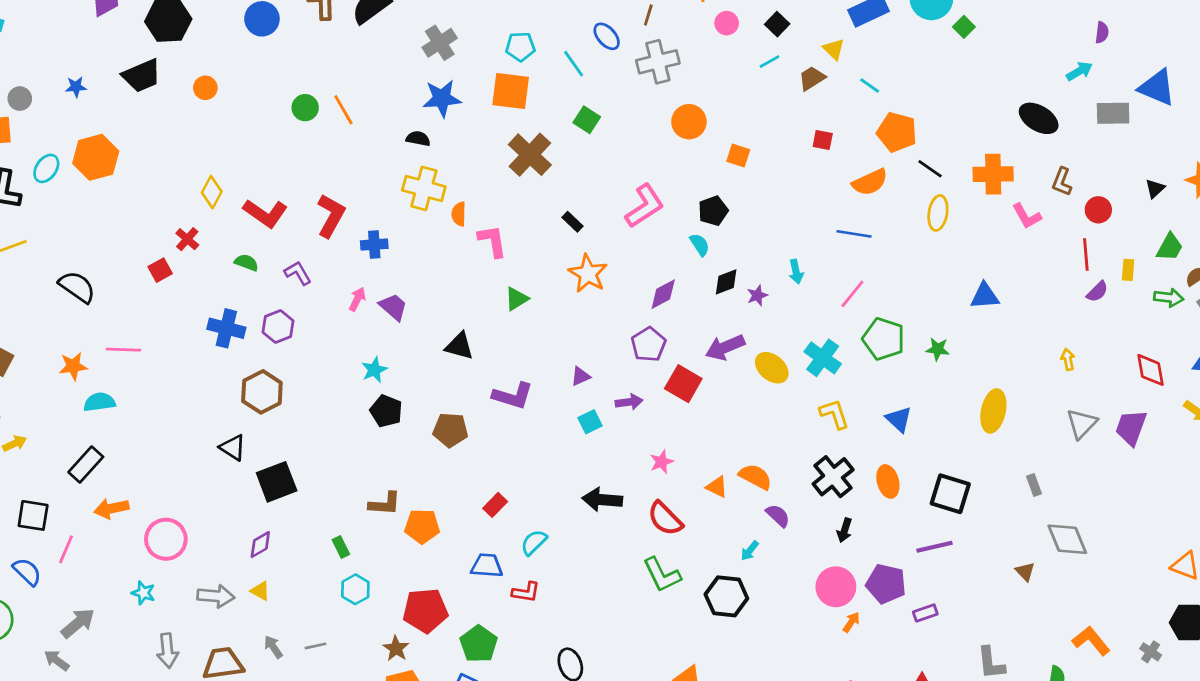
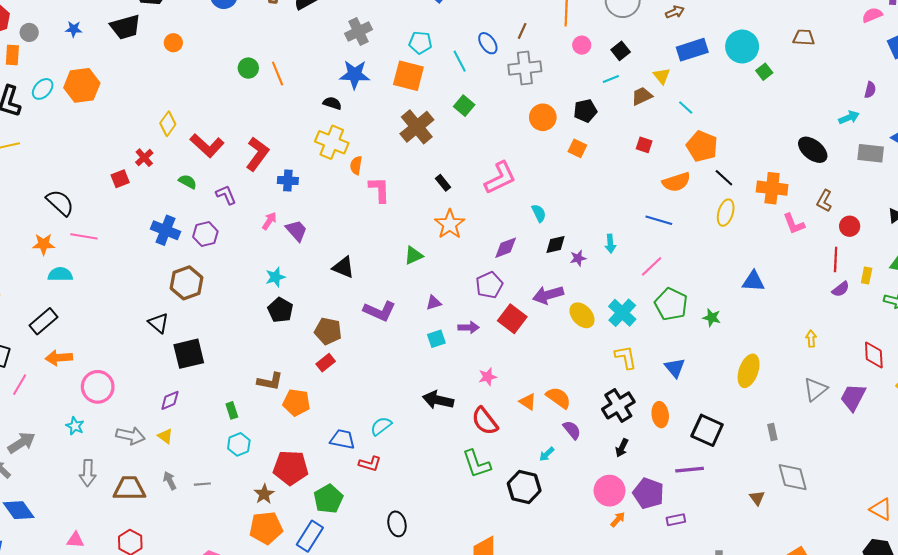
black pentagon: (713, 211) -> (585, 111), moved
black semicircle: (77, 287) -> (60, 203), moved
green triangle: (517, 299) -> (414, 255), moved
red rectangle: (495, 505) -> (326, 363), moved

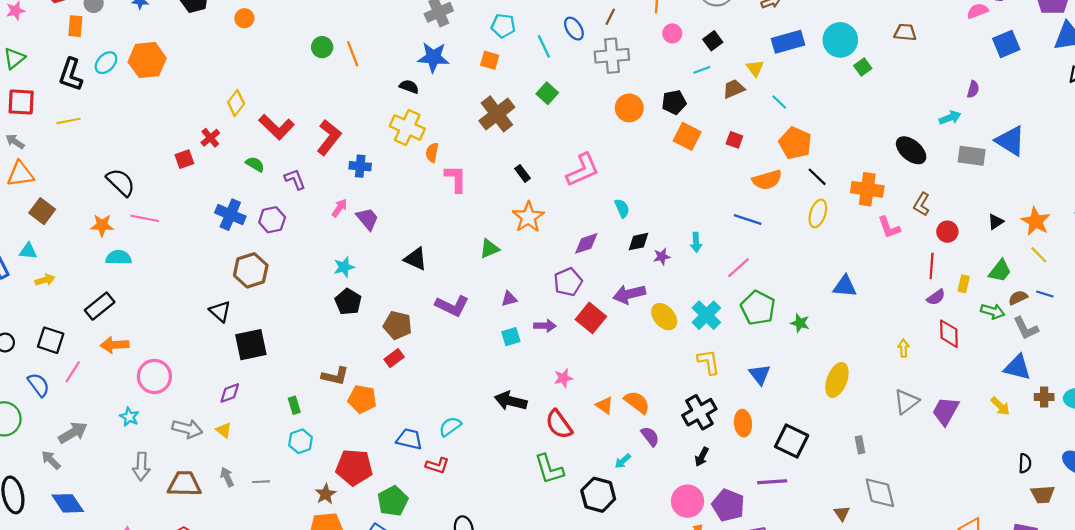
orange square: (408, 76) -> (490, 60), size x0.6
orange square: (577, 148) -> (687, 136), moved, size x1.4
red diamond: (874, 355) -> (949, 334), moved

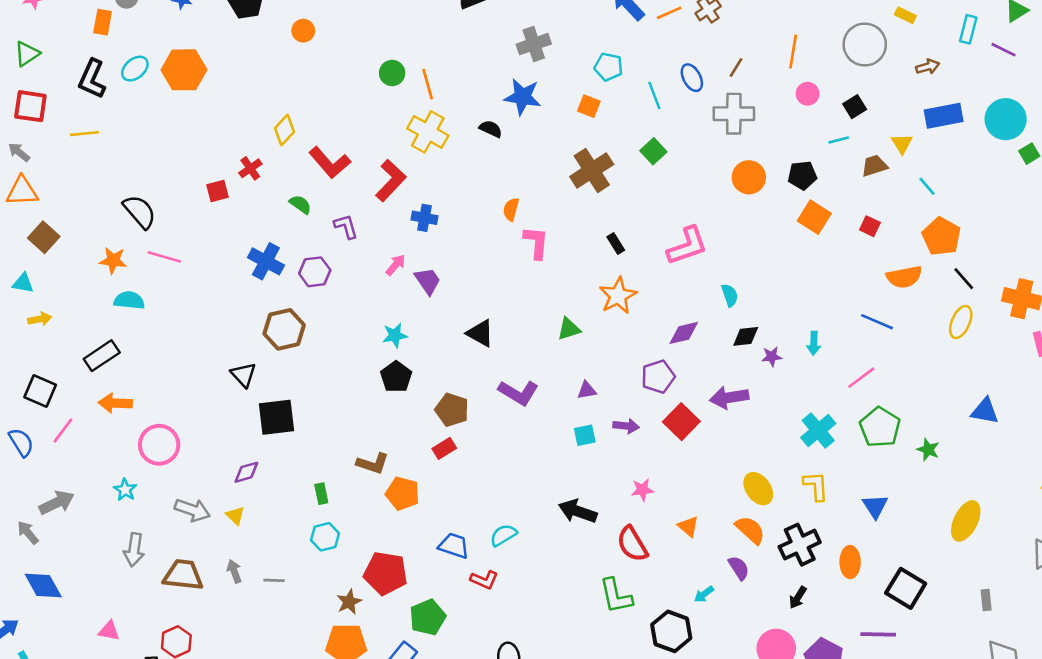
yellow cross: (407, 127) -> (428, 132), moved
yellow ellipse: (664, 317) -> (758, 489), moved
orange semicircle: (637, 402) -> (750, 530), moved

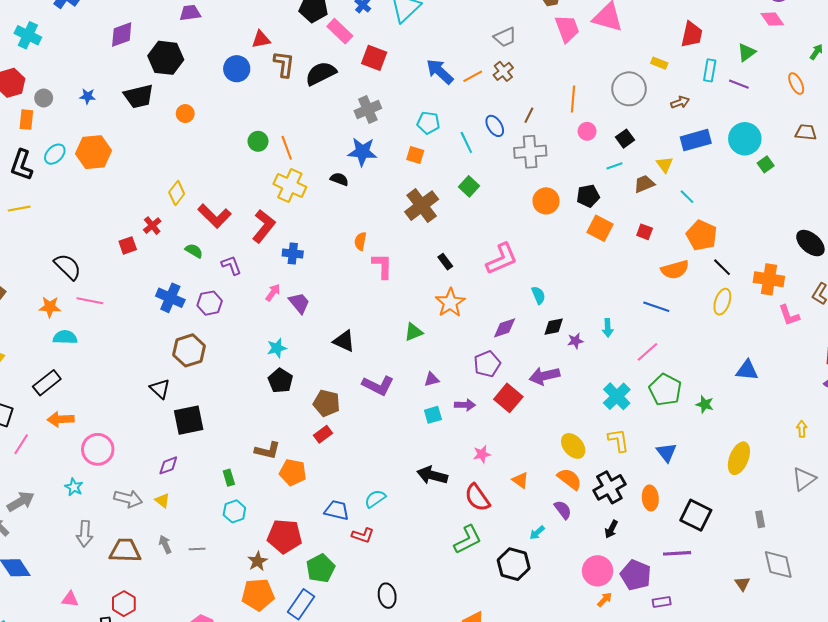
green L-shape: (616, 596) -> (468, 540), turned -100

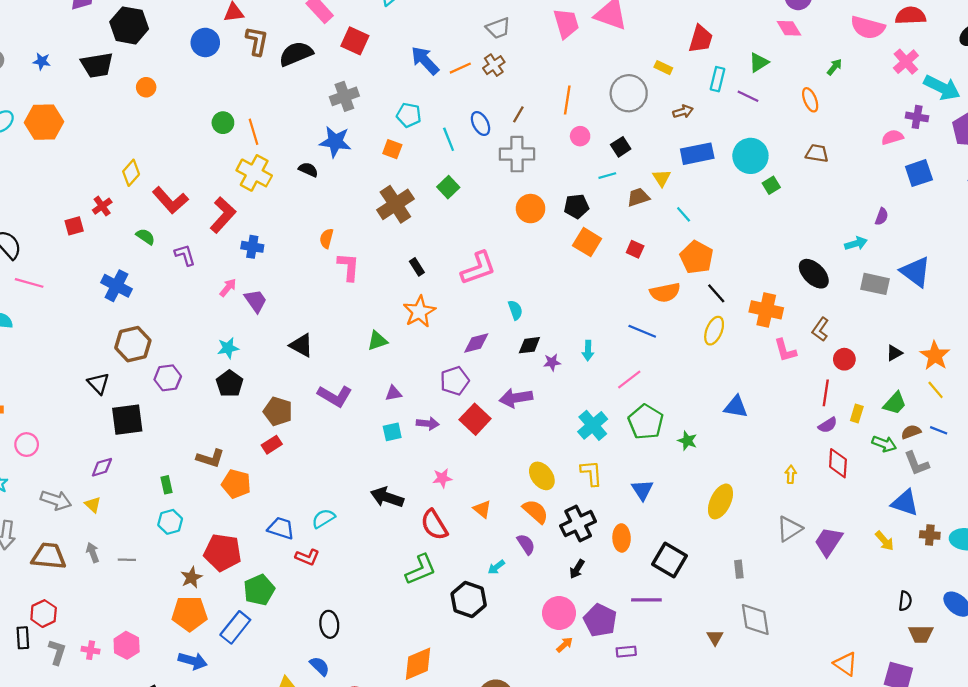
purple hexagon: (210, 303) -> (168, 378), moved
pink circle: (98, 449) -> (27, 445), size x0.7

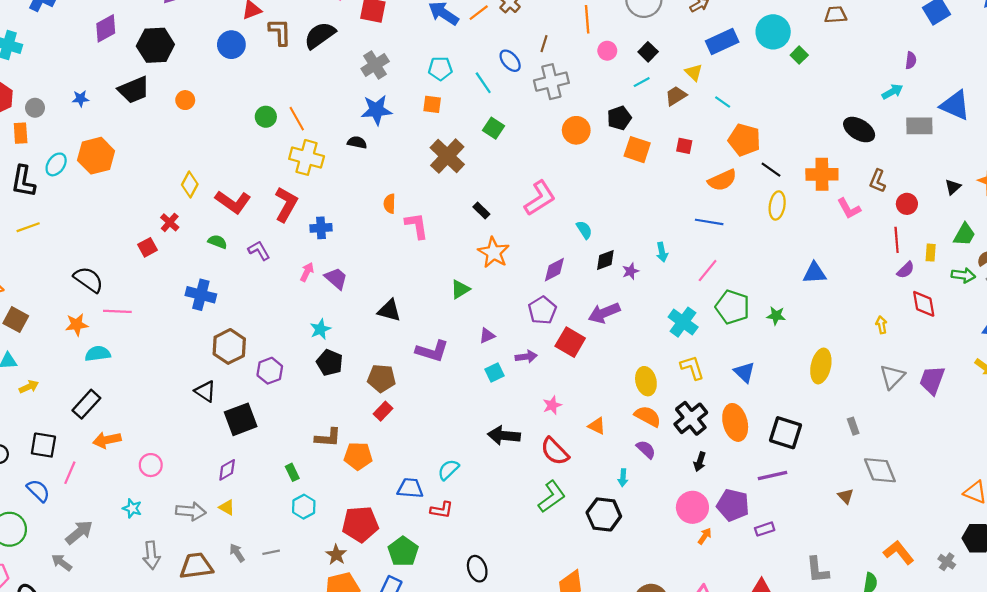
yellow ellipse: (542, 476) -> (646, 381), turned 36
orange ellipse: (622, 538) -> (735, 422), size x1.4
cyan arrow: (496, 567) -> (623, 478), turned -35

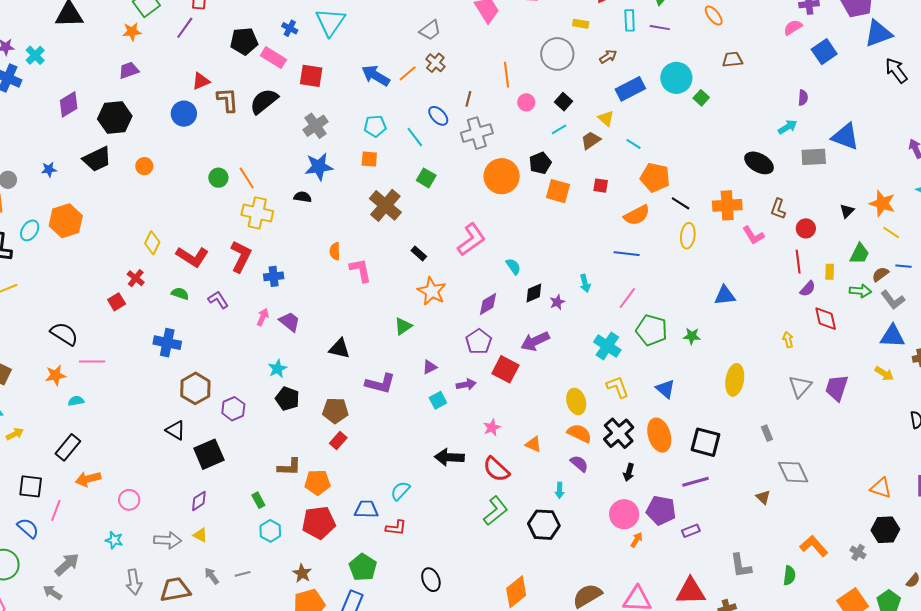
orange circle: (576, 130) -> (502, 176), size x1.4
cyan semicircle: (98, 354) -> (76, 401), size x0.7
red pentagon: (360, 524) -> (319, 523), moved

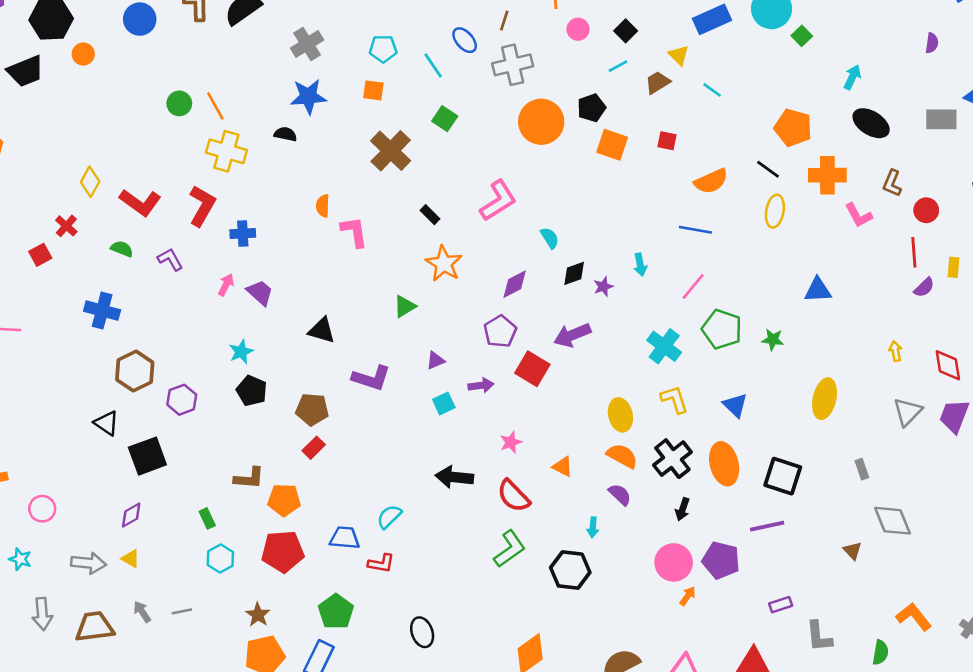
cyan arrow: (788, 127) -> (852, 77), moved, turned -36
orange circle: (144, 166) -> (83, 54), moved
orange pentagon: (655, 177) -> (793, 128), moved
red diamond: (826, 319) -> (948, 365), moved
purple rectangle: (691, 531) -> (781, 605), moved

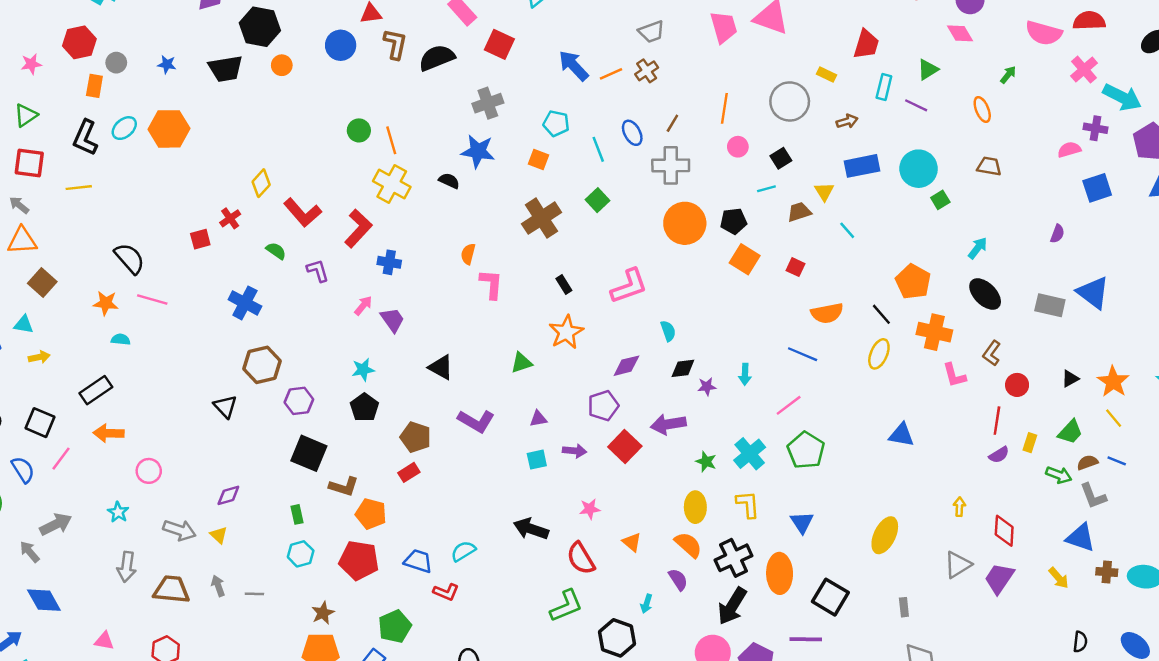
green star: (773, 340) -> (706, 462), moved
black square: (147, 456) -> (309, 453), moved, turned 30
black arrow: (683, 509) -> (732, 606), size x1.8

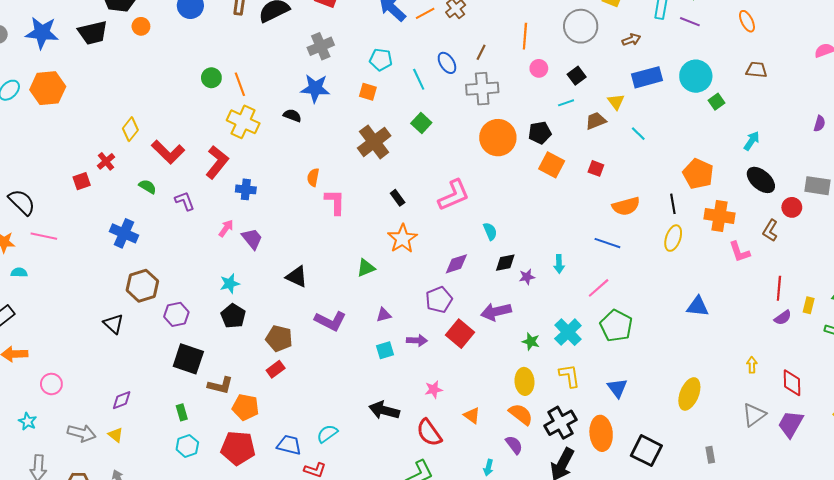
blue star: (167, 64) -> (42, 33), size x2.0
black line: (881, 314) -> (673, 204), turned 36
red circle: (1017, 385) -> (792, 207), moved

